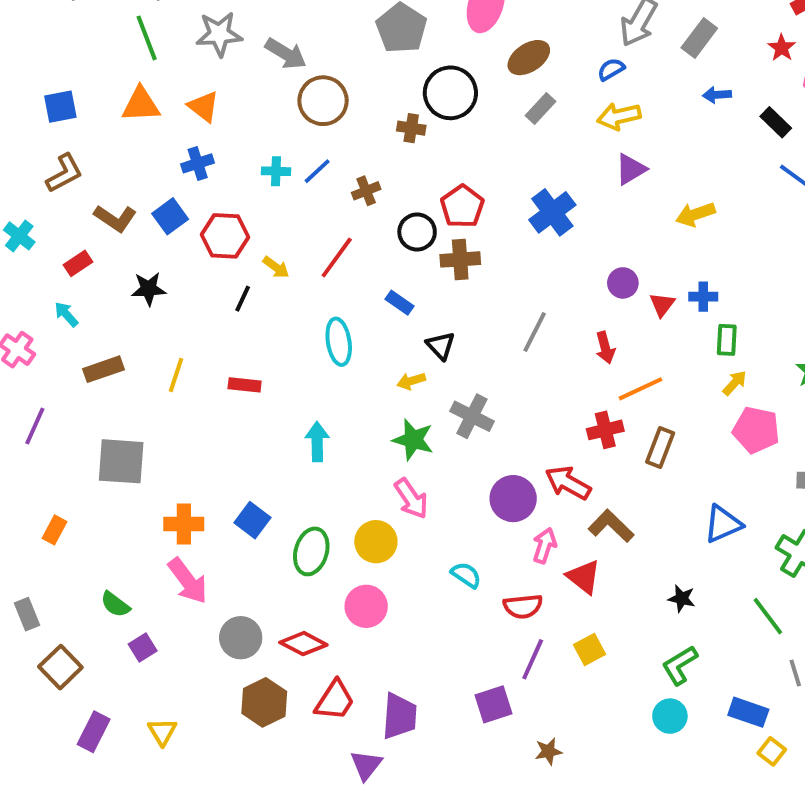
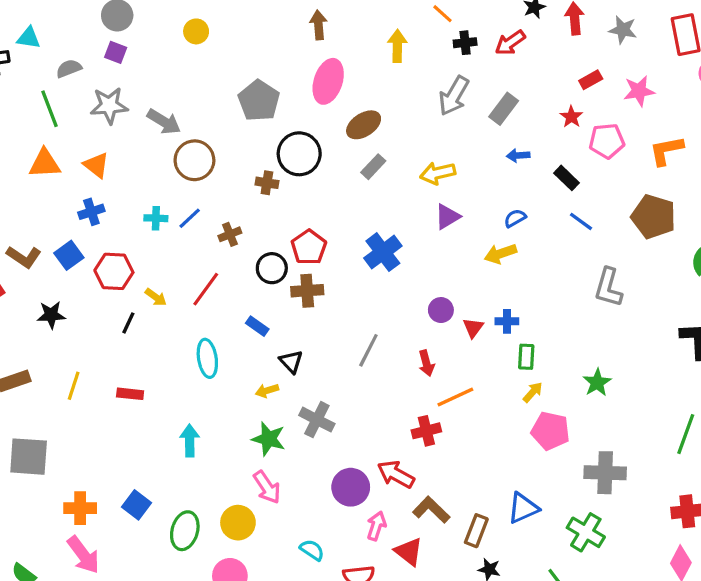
blue semicircle: (611, 69) -> (515, 218), moved
brown rectangle: (660, 448) -> (476, 531), moved

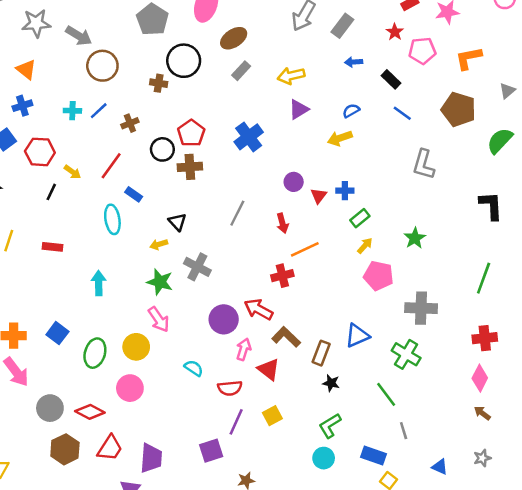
blue rectangle: (257, 326) -> (134, 194), moved
green rectangle: (526, 357) -> (360, 218), turned 48

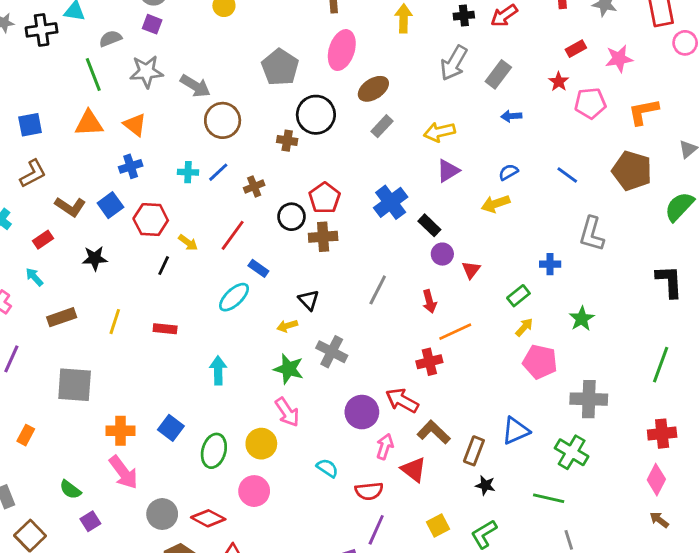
black rectangle: (391, 79) -> (429, 225), moved
blue cross: (345, 191) -> (550, 264), moved
cyan ellipse: (112, 219) -> (234, 297), turned 56
green line: (386, 394) -> (549, 498), turned -40
yellow square: (272, 416) -> (438, 526), moved

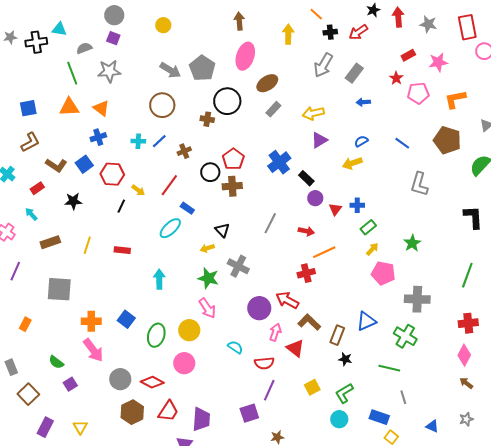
gray arrow: (195, 86) -> (170, 70), moved
blue cross: (550, 264) -> (357, 205), moved
red arrow: (429, 301) -> (306, 231), turned -63

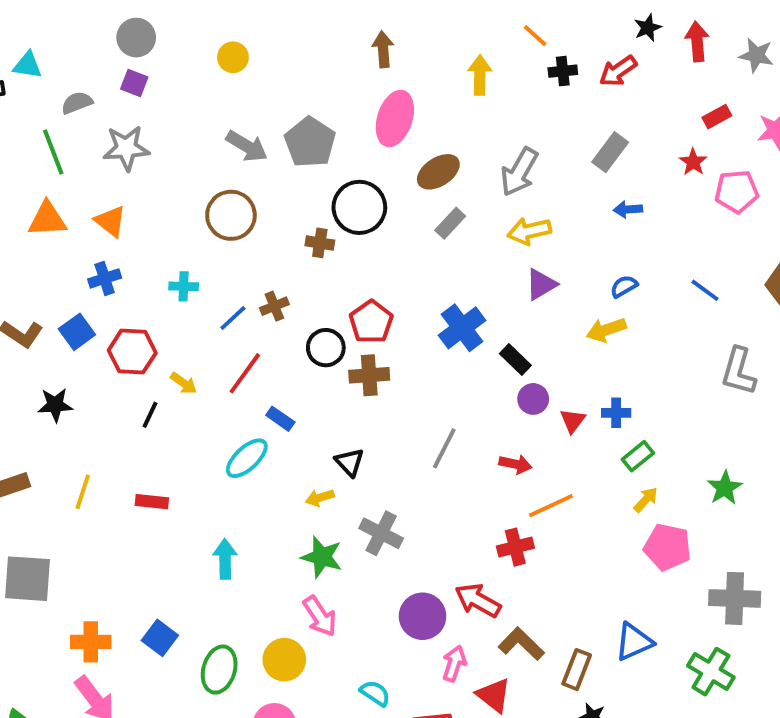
gray arrow: (323, 65) -> (519, 172), moved
blue line: (159, 141) -> (233, 318), moved

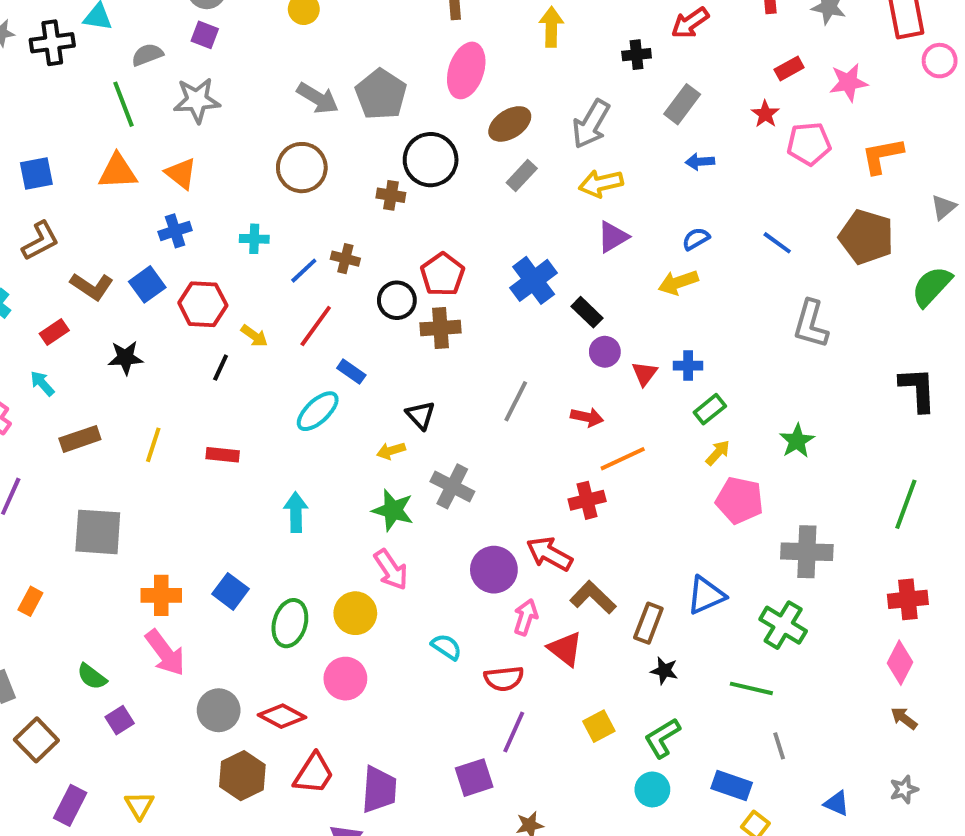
black cross: (563, 71) -> (637, 55), moved
brown cross: (274, 306) -> (345, 259), turned 36

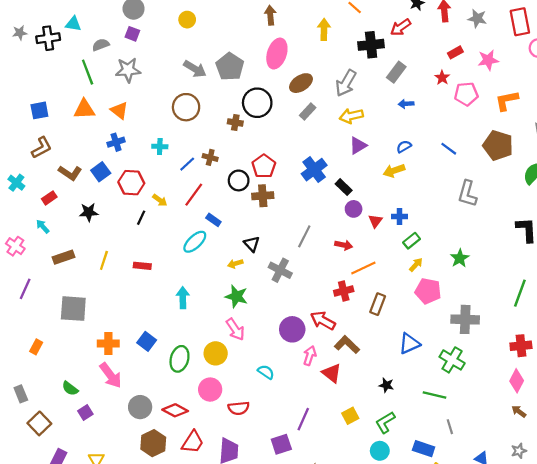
black cross: (637, 55) -> (371, 45), size x1.6
gray cross: (452, 486) -> (280, 270), moved
brown rectangle: (648, 623) -> (378, 304), moved
red semicircle: (504, 679) -> (239, 408), moved

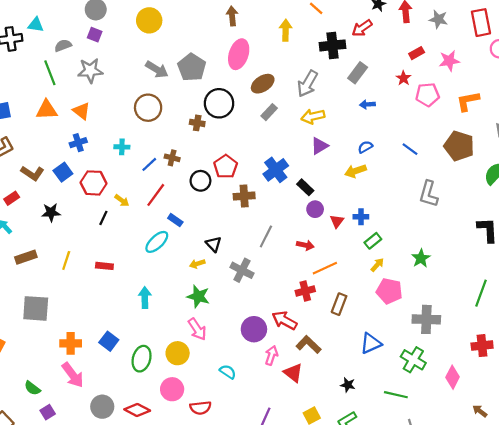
yellow circle: (187, 20) -> (149, 20), size x1.5
brown cross: (263, 196) -> (244, 196), moved
pink diamond: (517, 381) -> (453, 377), moved

